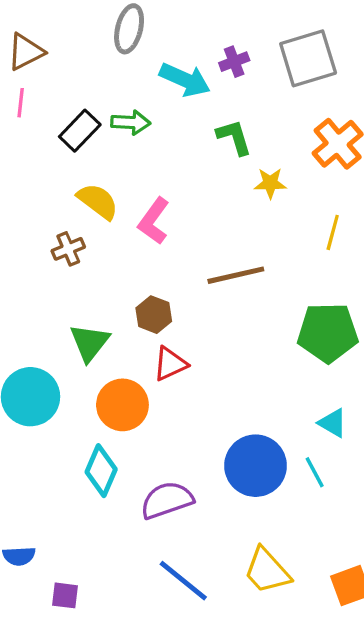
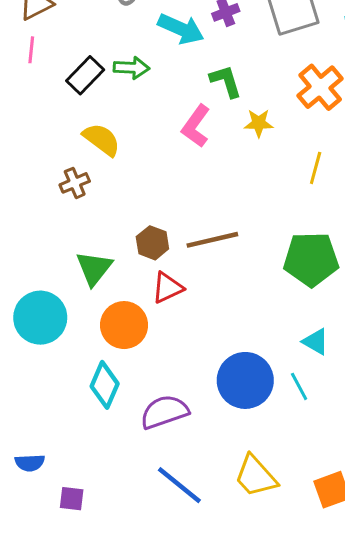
pink L-shape: (154, 221) -> (196, 126), moved
brown line: (236, 275) -> (212, 240), moved

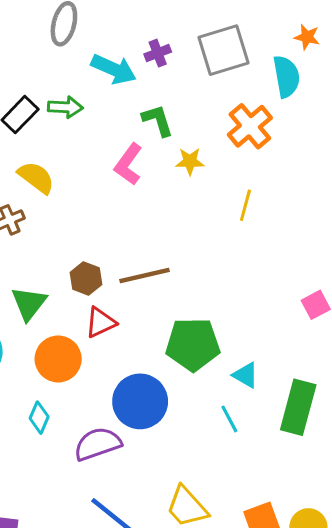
green pentagon: (311, 259) -> (193, 344), moved
blue circle: (245, 380) -> (140, 401), moved
cyan diamond: (105, 385) -> (39, 418), size x0.7

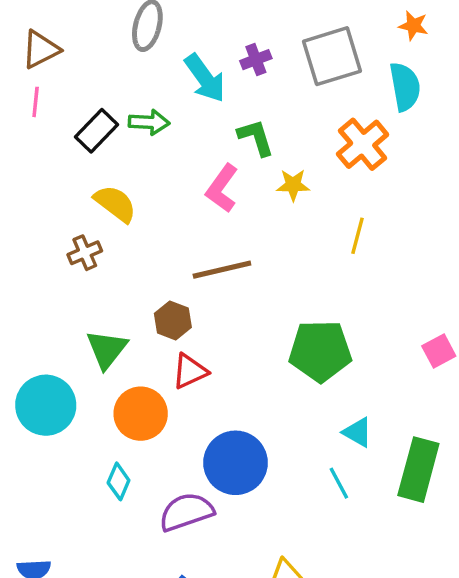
orange star: (307, 37) -> (413, 26), moved
cyan arrow: (114, 69) -> (205, 78), turned 30
brown line: (144, 276) -> (222, 270), moved
green pentagon: (193, 344) -> (320, 351), moved

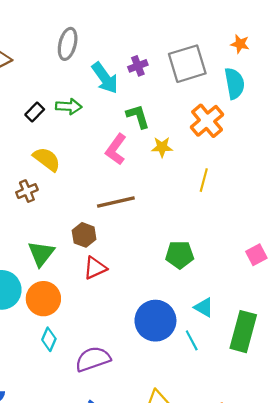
black rectangle: (97, 131) -> (35, 112), size x0.7
green pentagon: (320, 351) -> (180, 255), size x0.7
orange circle: (141, 414) -> (43, 299), moved
blue circle: (235, 463) -> (155, 321), moved

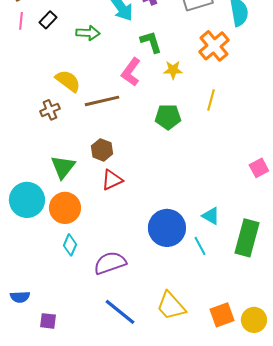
black rectangle: (35, 112) -> (48, 20), moved
brown line: (116, 202) -> (102, 101), moved
green pentagon: (180, 255) -> (168, 117), moved

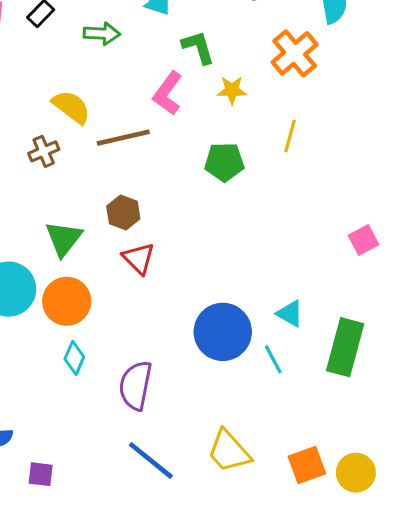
red triangle: (112, 180) -> (139, 258), turned -50
purple semicircle: (110, 263) -> (136, 385), turned -60

